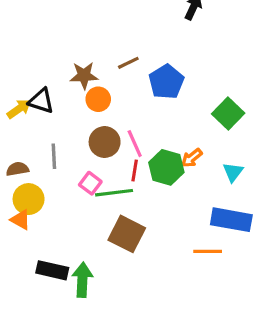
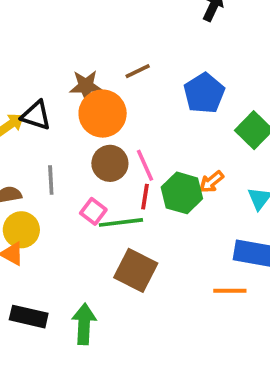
blue pentagon: (166, 82) -> (204, 93), moved
orange circle: (98, 99) -> (103, 114), size x1.6
black rectangle: (52, 270) -> (29, 317), moved

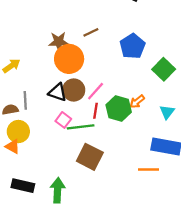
black triangle: (36, 115) -> (58, 92), moved
pink line: (145, 165) -> (96, 91), turned 66
gray line: (51, 180) -> (25, 100), moved

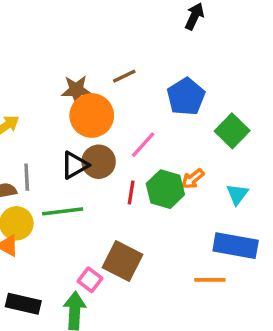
pink line: (96, 91) -> (143, 145), moved
black triangle: (58, 92) -> (75, 165), turned -48
pink square: (63, 120) -> (90, 280), moved
green line: (81, 127) -> (63, 211), moved

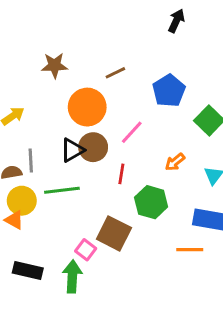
brown star: (76, 90) -> (54, 65), moved
green hexagon: (165, 189) -> (151, 202), moved

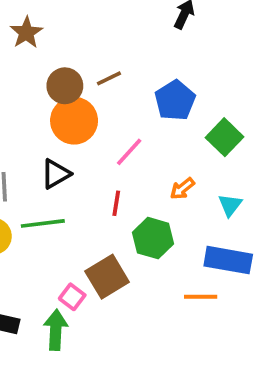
brown star: (54, 65) -> (26, 33), moved, turned -30
brown circle: (93, 147) -> (65, 86), moved
brown square: (114, 233) -> (107, 277), turned 32

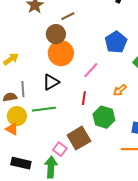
brown line: (109, 78) -> (68, 16), moved

